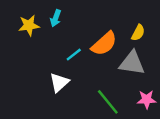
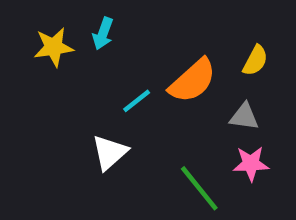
gray triangle: (132, 63) -> (244, 117), size x0.6
pink star: (147, 99) -> (251, 164), moved

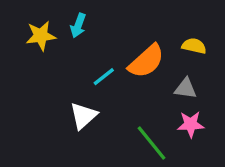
yellow semicircle: (255, 61) -> (194, 46), turned -105

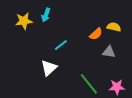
orange semicircle: (146, 61) -> (96, 34), moved, size x0.6
pink star: (191, 124) -> (117, 87), moved

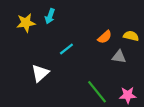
yellow semicircle: (114, 27) -> (131, 36), moved
white triangle: (49, 68) -> (40, 73), moved

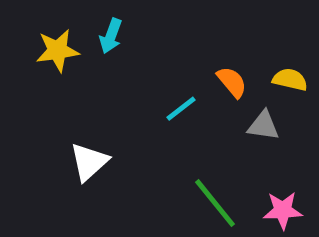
orange semicircle: (105, 37) -> (232, 82), turned -88
cyan line: (66, 49) -> (181, 109), moved

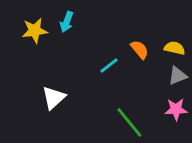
gray triangle: (263, 126) -> (177, 76), moved, turned -30
pink star: (283, 210) -> (176, 109), moved

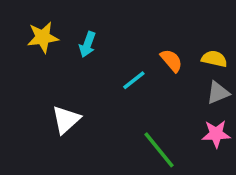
cyan arrow: (67, 22) -> (87, 44), moved

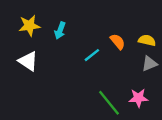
white triangle: (66, 120) -> (28, 61), moved, turned -45
pink star: (216, 134) -> (138, 98), moved

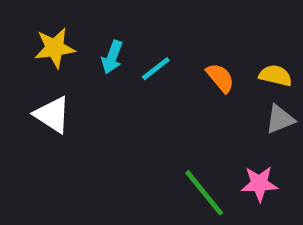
cyan line: (92, 55) -> (156, 69), moved

